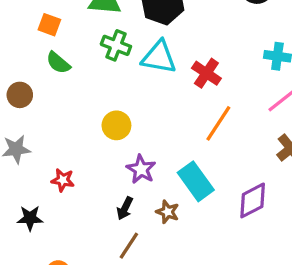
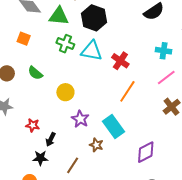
orange square: (49, 25) -> (24, 39), moved
green semicircle: (58, 63) -> (35, 73), moved
purple diamond: (253, 200) -> (146, 152), moved
black arrow: (125, 208) -> (51, 139), moved
black star: (30, 218) -> (40, 158), moved

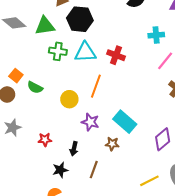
orange square: (24, 39) -> (16, 76), moved, turned 32
orange line: (127, 91) -> (96, 86), moved
black arrow: (51, 139) -> (74, 149), moved

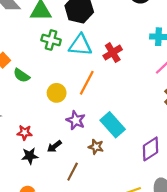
red cross: (116, 55) -> (113, 53), turned 30
black arrow: (74, 149) -> (54, 146), turned 32
black star: (60, 170) -> (30, 156), moved

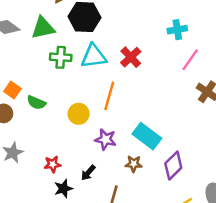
purple diamond: (151, 149) -> (173, 165), moved

